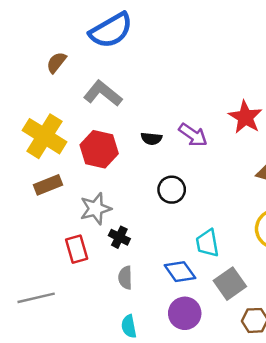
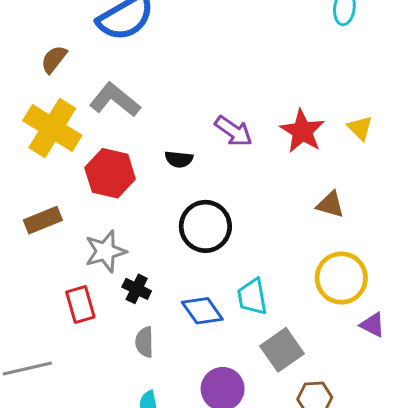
purple arrow: (193, 135) -> (234, 131), moved
yellow cross: (44, 136) -> (52, 128), moved
black circle: (172, 190) -> (205, 226), size x1.4
blue diamond: (180, 272) -> (202, 311), moved

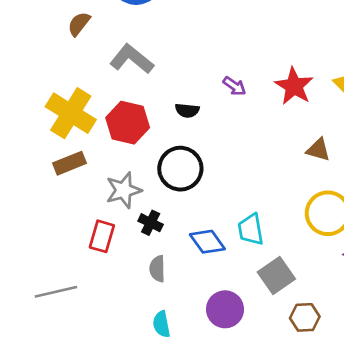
yellow cross: (52, 128) -> (71, 113), moved
purple arrow: (234, 131) -> (234, 86), size x0.7
black circle: (205, 226) -> (180, 169), moved
red rectangle: (80, 305) -> (102, 236), turned 32

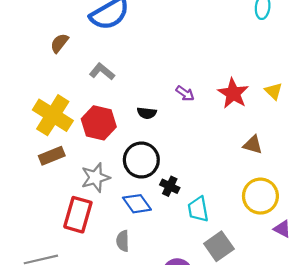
gray L-shape: (132, 59) -> (102, 72), size x0.7
black cross: (151, 223) -> (170, 186), moved
red rectangle: (102, 236) -> (78, 215), size x1.4
blue diamond: (207, 242) -> (137, 204), moved

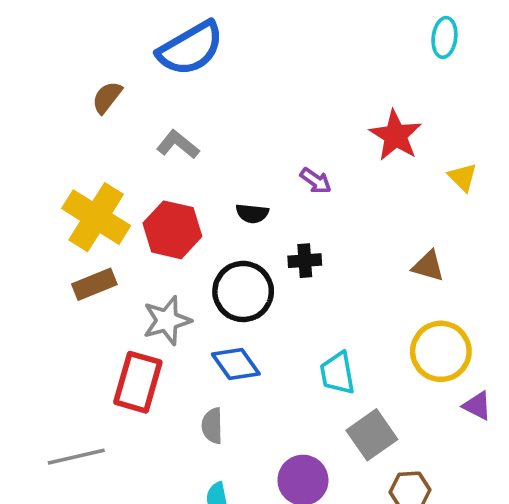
red star: (233, 93) -> (395, 135), moved
black cross: (170, 186) -> (305, 261), moved, turned -30

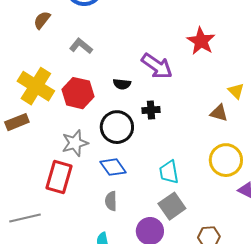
yellow triangle: (463, 177) -> (236, 91), moved
purple arrow: (316, 181) -> (157, 66), size x1.8
brown rectangle: (94, 284) -> (17, 122), moved
gray semicircle: (212, 426) -> (111, 201), moved
gray square: (372, 435) -> (172, 206), moved

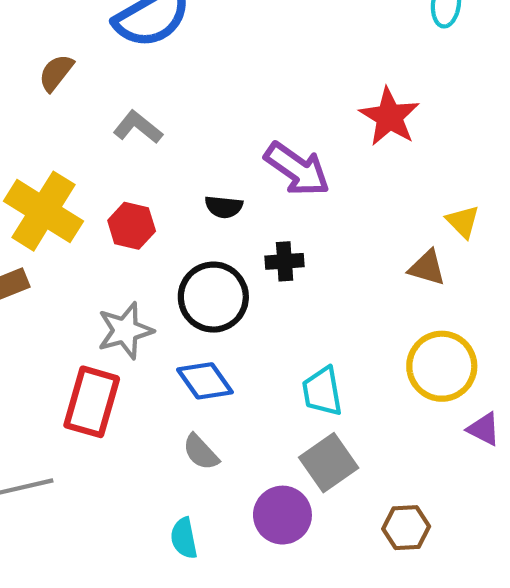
red hexagon: (78, 93) -> (132, 226), size x0.7
gray semicircle: (111, 201) -> (201, 452), turned -42

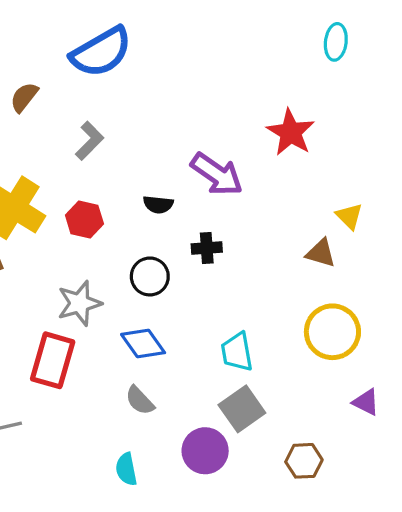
gray L-shape: (138, 127) -> (89, 141), turned 96
black circle: (213, 297) -> (150, 276), size x0.7
purple triangle: (484, 429) -> (366, 402), moved

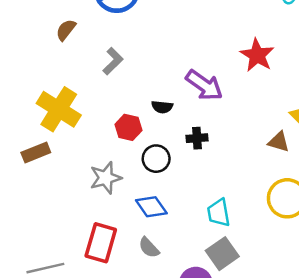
red hexagon: (84, 220) -> (128, 127), moved
red rectangle: (53, 360) -> (101, 243), moved

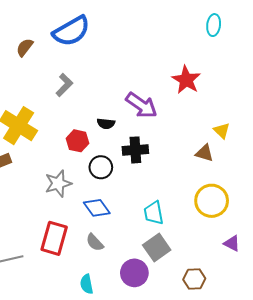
brown semicircle: (66, 30) -> (25, 47), moved
black cross: (197, 138) -> (135, 150), size x1.4

